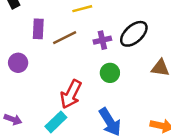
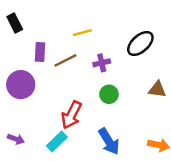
black ellipse: (134, 34) -> (140, 44), moved
purple circle: (18, 63) -> (21, 85), size x1.5

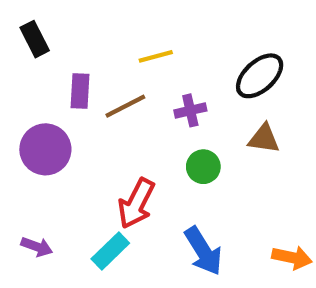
brown triangle: (157, 89) -> (264, 139), moved

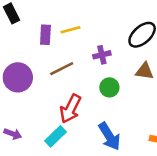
yellow line: (156, 56) -> (71, 30), moved
purple rectangle: (80, 91) -> (45, 35), moved
brown line: (125, 106) -> (62, 69), moved

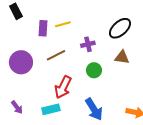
purple arrow: (13, 134) -> (17, 107), turned 32
cyan rectangle: (55, 136) -> (51, 109), turned 30

